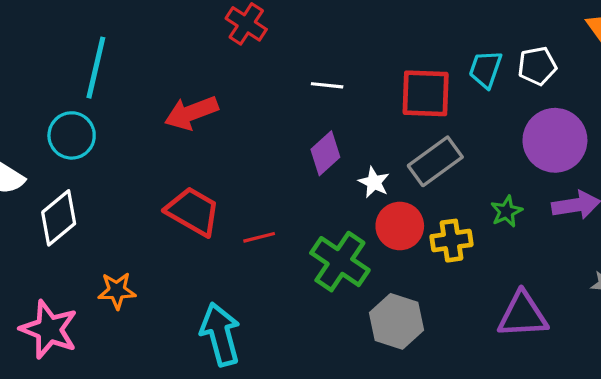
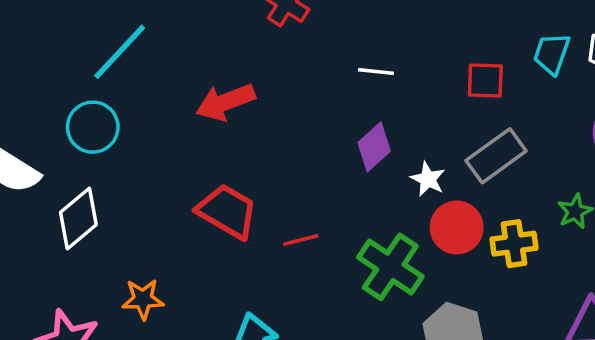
cyan line: (96, 68) -> (120, 52), turned 30
red square: (426, 93) -> (485, 80), size x0.7

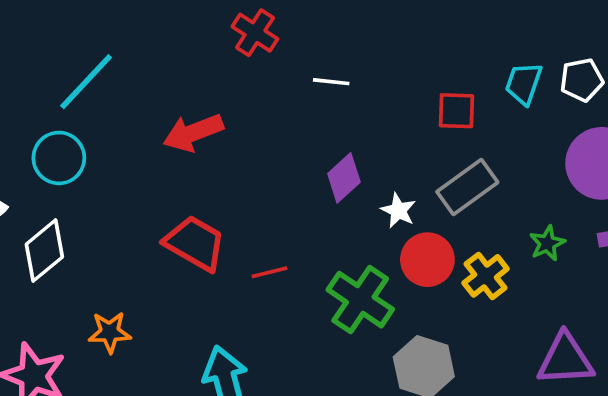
white line: (376, 72) -> (331, 82), moved
yellow cross: (514, 244) -> (486, 276), turned -30

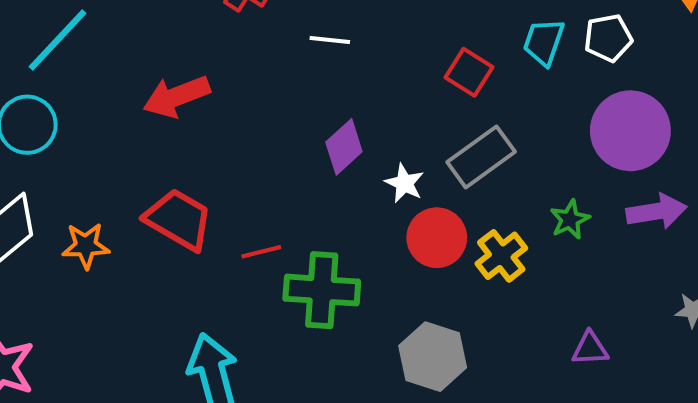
red square: (456, 111) -> (469, 72), turned 30
green cross: (360, 300) -> (322, 290), moved, turned -30
orange star: (110, 332) -> (86, 246), moved
purple triangle: (565, 359) -> (590, 349), size x0.6

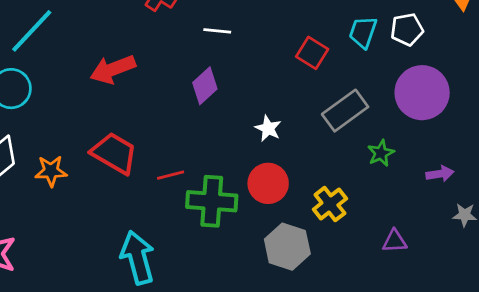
purple diamond: (344, 147) -> (205, 86), moved
gray rectangle: (481, 157) -> (345, 111), moved
purple arrow: (657, 211) -> (440, 174), moved, size x0.7
red circle: (437, 238) -> (268, 183), moved
yellow cross: (501, 256) -> (330, 204), moved

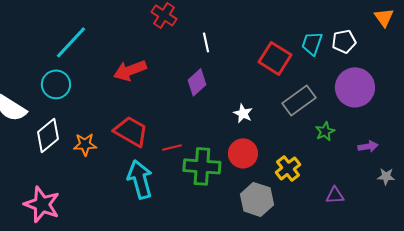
white line: (217, 31) -> (206, 42), turned 72
red square: (312, 53) -> (275, 58), size x1.4
cyan arrow: (138, 258) -> (140, 179), moved

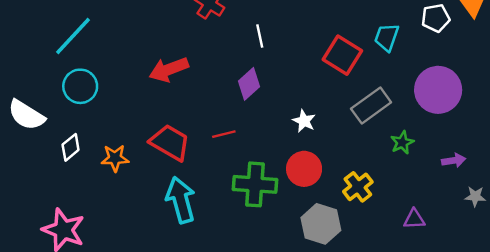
white pentagon: (344, 41) -> (436, 18), moved
cyan line: (71, 42) -> (73, 36), moved
white diamond: (48, 135) -> (71, 147), size x0.7
red line: (172, 147) -> (224, 134), moved

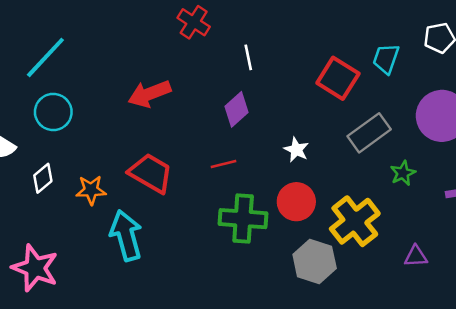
red line: (224, 134) -> (224, 164), moved
yellow cross: (358, 187) -> (355, 221), size x1.5
cyan arrow: (181, 200) -> (126, 235), moved

